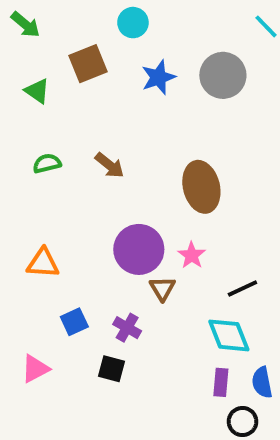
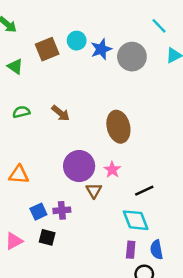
cyan circle: (133, 23) -> (77, 41), moved
blue star: (158, 77) -> (101, 49), moved
purple cross: (127, 328) -> (62, 210), moved, turned -35
black square: (111, 369) -> (47, 237), moved

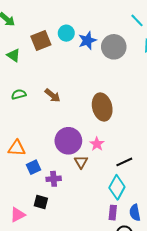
blue square: (38, 212) -> (34, 167), moved
cyan diamond: (136, 220) -> (117, 187), turned 50
pink triangle: (14, 241) -> (18, 215), moved

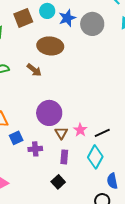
brown ellipse: (102, 107) -> (50, 46), moved, turned -70
pink star: (97, 144) -> (80, 130), moved
black square: (41, 202) -> (58, 182), moved, turned 32
purple rectangle: (113, 213) -> (64, 157), moved

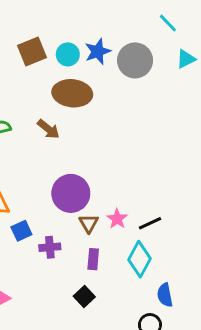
cyan circle: (47, 11) -> (68, 54), moved

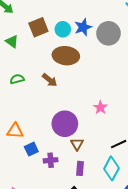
pink star: (117, 219) -> (100, 107), moved

